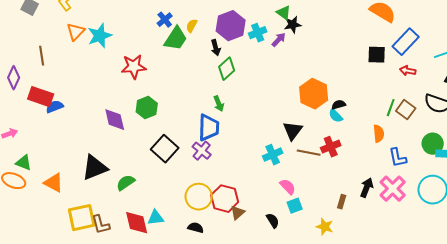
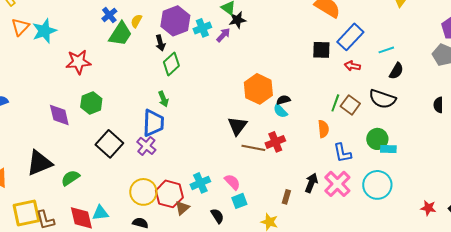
cyan cross: (273, 155) -> (200, 183), moved

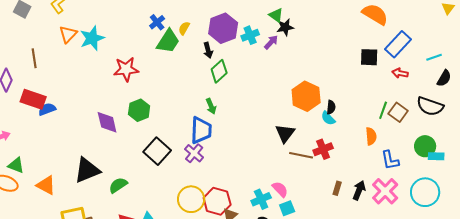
black semicircle: (283, 100) -> (331, 107), turned 112
cyan cross: (200, 183) -> (261, 199), moved
brown rectangle: (286, 197) -> (337, 188), moved

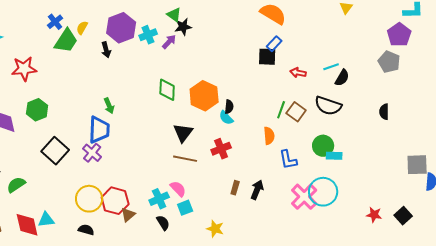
blue rectangle: (398, 44) -> (274, 44), moved, size x0.6
cyan line: (434, 57) -> (331, 67), moved
green diamond: (219, 71) -> (167, 90), moved, turned -45
brown line: (301, 155) -> (185, 159), moved
pink cross: (385, 191) -> (304, 197), moved

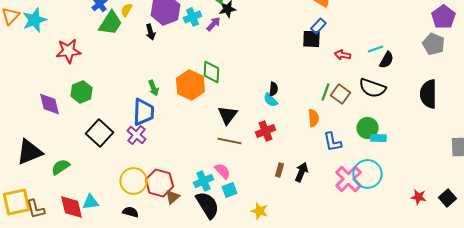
orange hexagon: (204, 96) -> (190, 85), moved
black semicircle: (384, 112) -> (428, 94), size x1.8
black semicircle: (163, 223) -> (207, 205), size x1.8

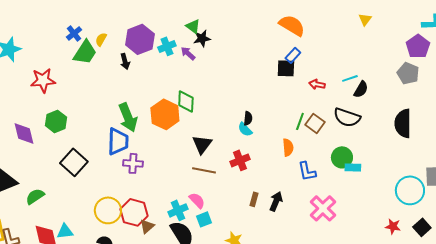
purple arrow: (213, 24) -> (188, 53), turned -91
green arrow: (153, 88) -> (128, 117), size x1.8
purple cross: (136, 135) -> (133, 163), moved, turned -36
cyan circle: (367, 174) -> (410, 190), moved

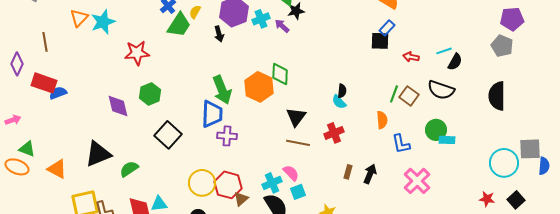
purple pentagon: (418, 46) -> (512, 19), turned 30

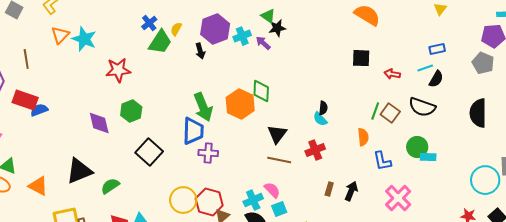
cyan star: (103, 22) -> (84, 39), turned -30
blue rectangle: (387, 28) -> (437, 49), moved, turned 35

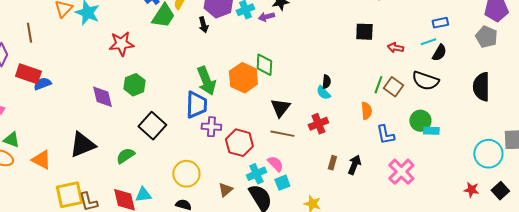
purple arrow: (263, 43) -> (266, 17), turned -56
green semicircle: (110, 186) -> (125, 156), moved
red hexagon: (209, 202) -> (239, 143), moved

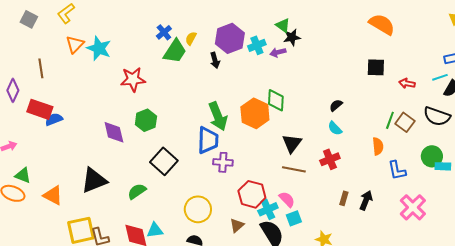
black semicircle: (326, 82) -> (336, 105), moved, turned -136
red hexagon: (239, 143) -> (252, 194), moved

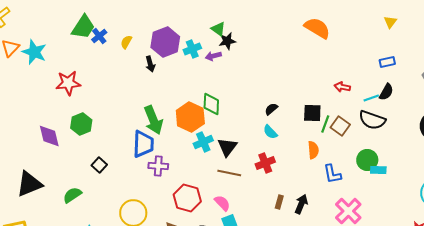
green trapezoid: (175, 51) -> (83, 27), moved
black square: (376, 67) -> (312, 113), moved
cyan line: (440, 77) -> (371, 98), moved
black square: (164, 161) -> (99, 165), size x0.6
cyan cross: (268, 209) -> (203, 142), moved

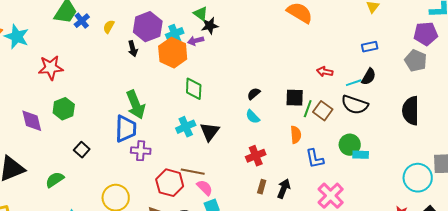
orange hexagon: (190, 117) -> (173, 53), moved
red cross: (265, 163) -> (256, 156), moved
brown line: (229, 173) -> (193, 172), moved

